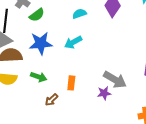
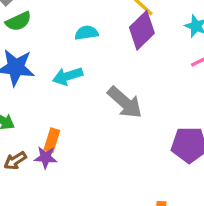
gray arrow: (115, 80) -> (125, 102), moved
purple star: (104, 93) -> (46, 157), moved

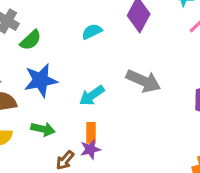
cyan arrow: (68, 76) -> (92, 96), moved

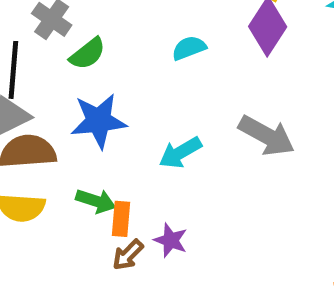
orange rectangle: (91, 133) -> (121, 219), moved
purple star: (90, 149) -> (171, 240), turned 30

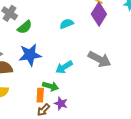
green arrow: (96, 201) -> (51, 86), moved

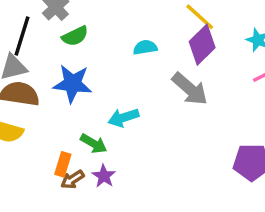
gray arrow: (100, 59) -> (190, 89), moved
orange rectangle: (40, 95) -> (63, 164), moved

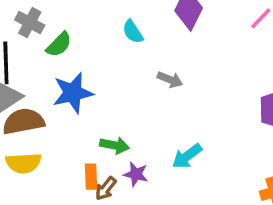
cyan semicircle: (145, 47) -> (133, 32), turned -95
gray arrow: (190, 89) -> (170, 80), moved, size x0.6
cyan arrow: (124, 118) -> (187, 156), moved

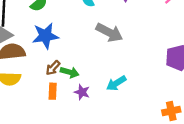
gray arrow: (170, 80) -> (109, 32), size x1.6
brown arrow: (106, 189) -> (53, 68), moved

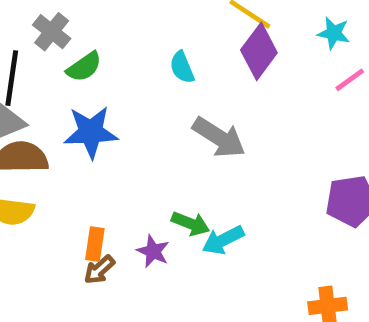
brown arrow: (53, 68) -> (99, 270), moved
green arrow: (70, 72) -> (190, 224), moved

